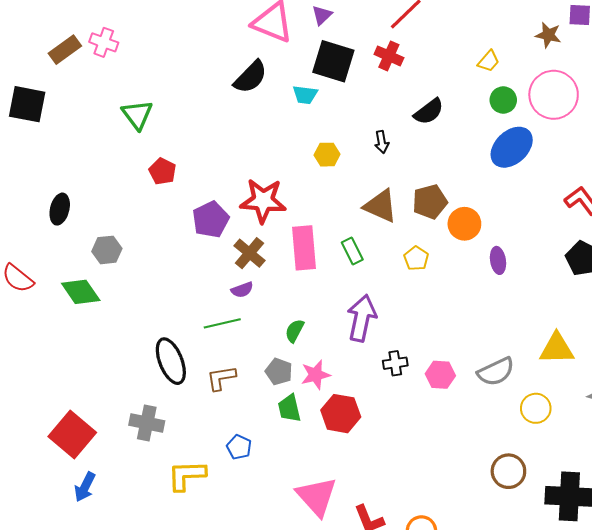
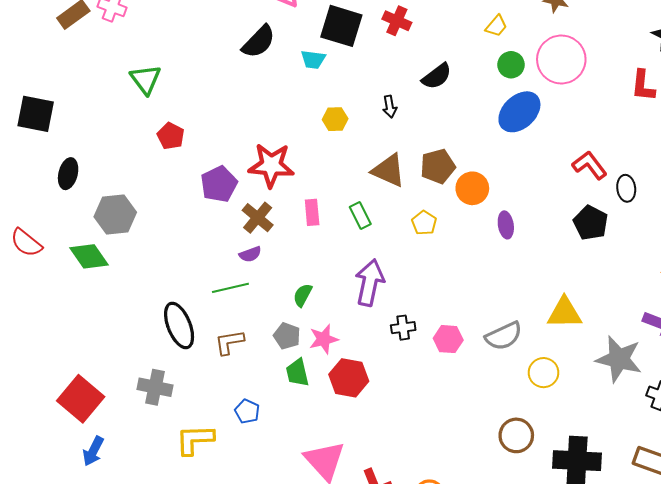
black square: (27, 104) -> (36, 114), moved
pink rectangle: (304, 248) -> (312, 212), size x0.6
gray hexagon: (107, 250) -> (115, 214), size x1.4

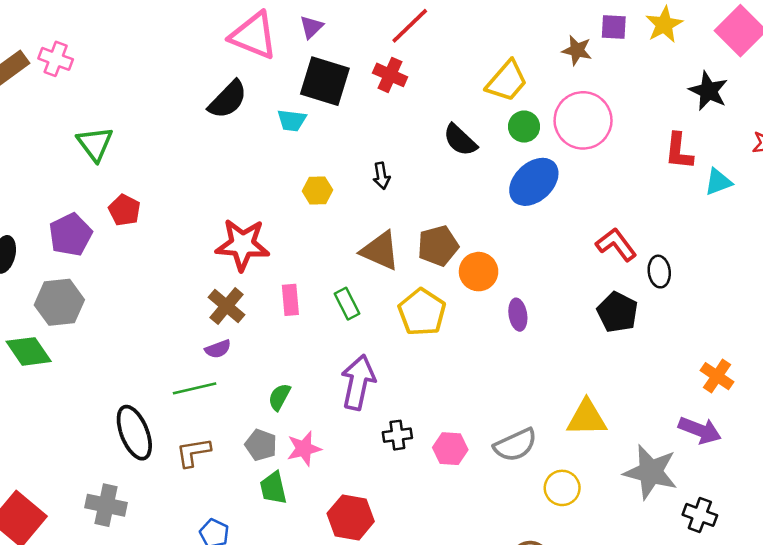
yellow trapezoid: (496, 26) -> (507, 81), size x1.6
black semicircle: (437, 76) -> (460, 140), moved, turned 80
purple pentagon: (219, 184) -> (70, 235), moved
yellow pentagon: (424, 223) -> (422, 312), size x1.6
red hexagon: (349, 378) -> (351, 517), moved

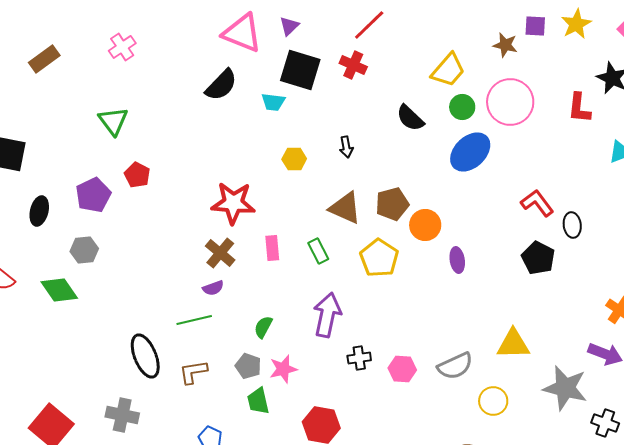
pink cross: (56, 59) -> (122, 47), moved, turned 36
red L-shape: (679, 151) -> (579, 108), moved
gray hexagon: (59, 302) -> (84, 250), size x0.7

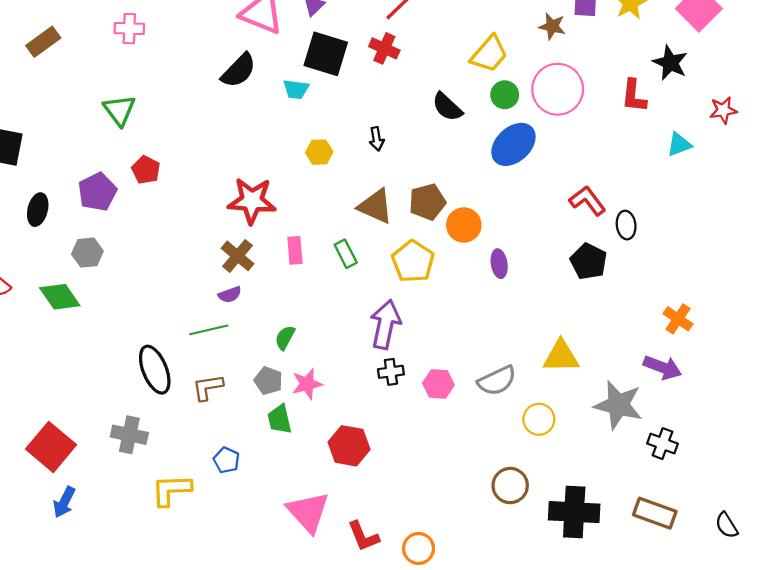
pink cross: (122, 47) -> (129, 29), turned 36
purple arrow: (327, 315) -> (385, 324), moved

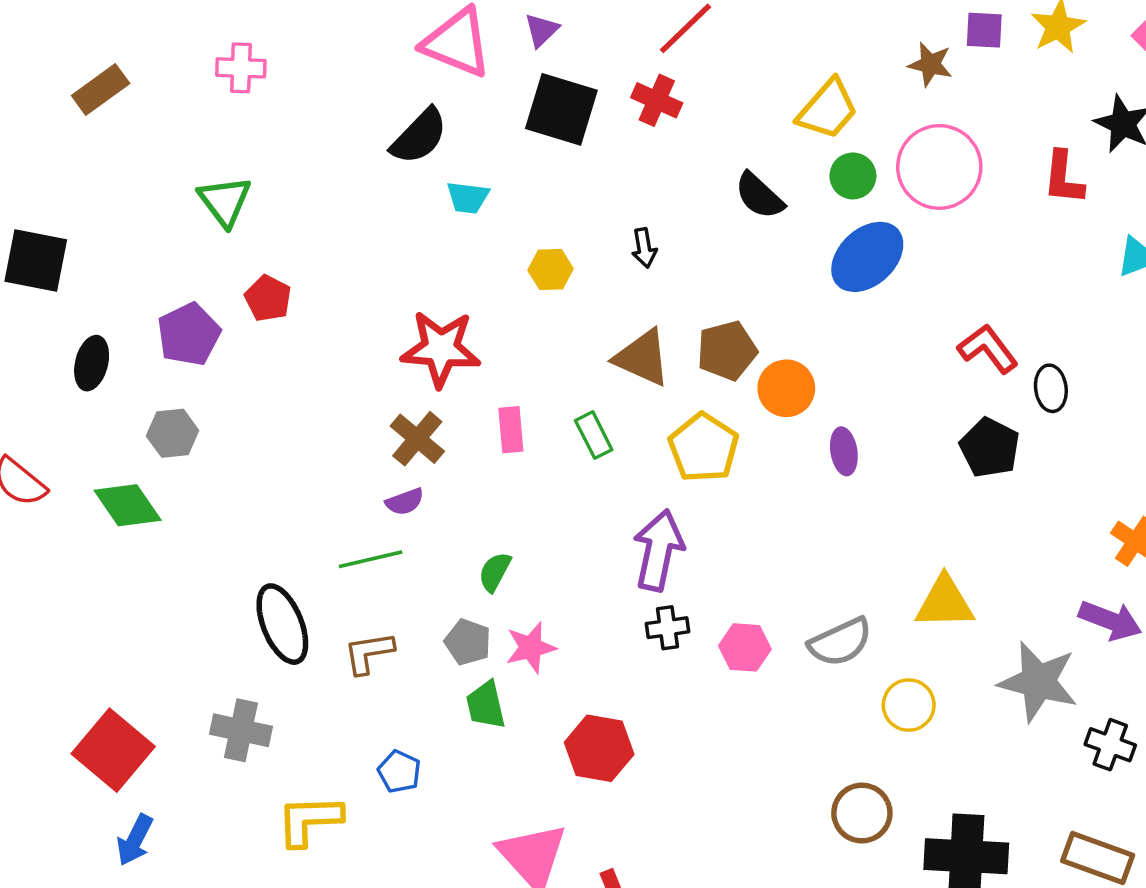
cyan trapezoid: (296, 89) -> (468, 198), moved

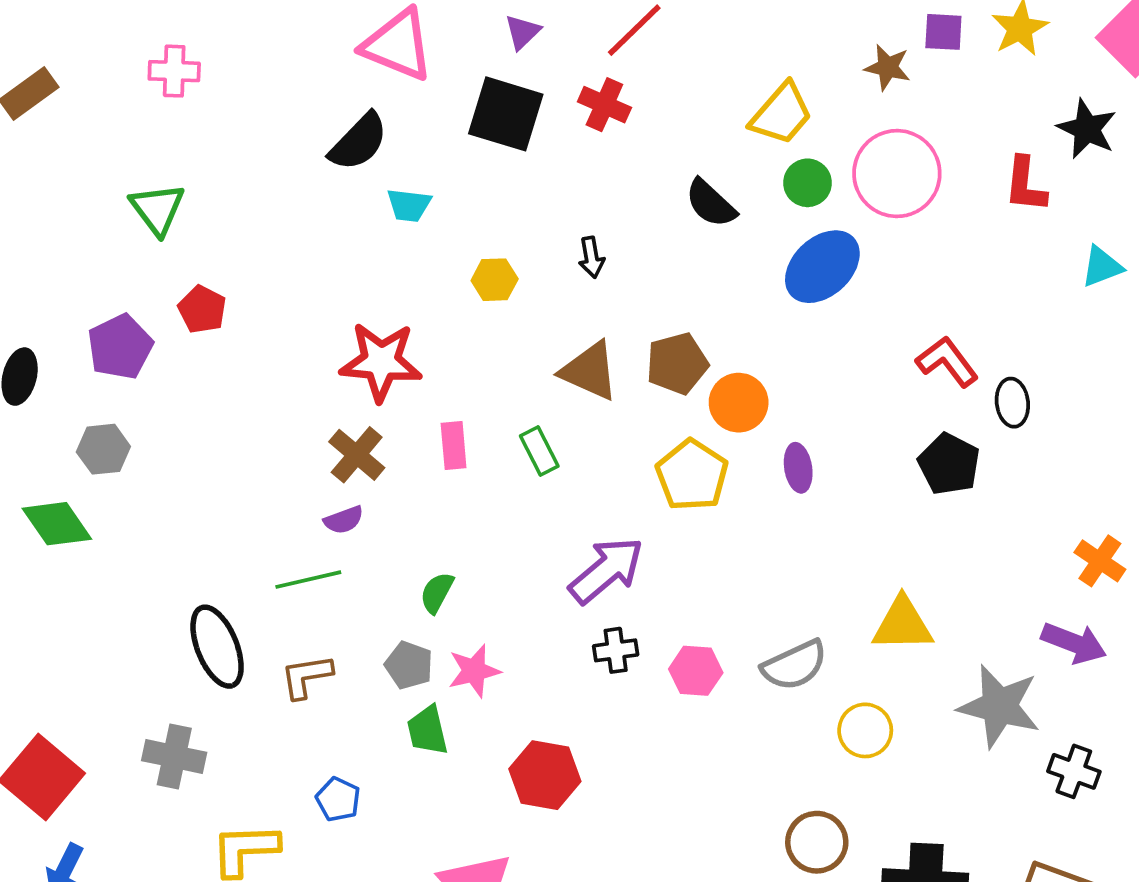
purple triangle: (542, 30) -> (523, 32), moved
yellow pentagon: (704, 448) -> (692, 475), moved
purple arrow: (659, 550) -> (606, 570), turned 38

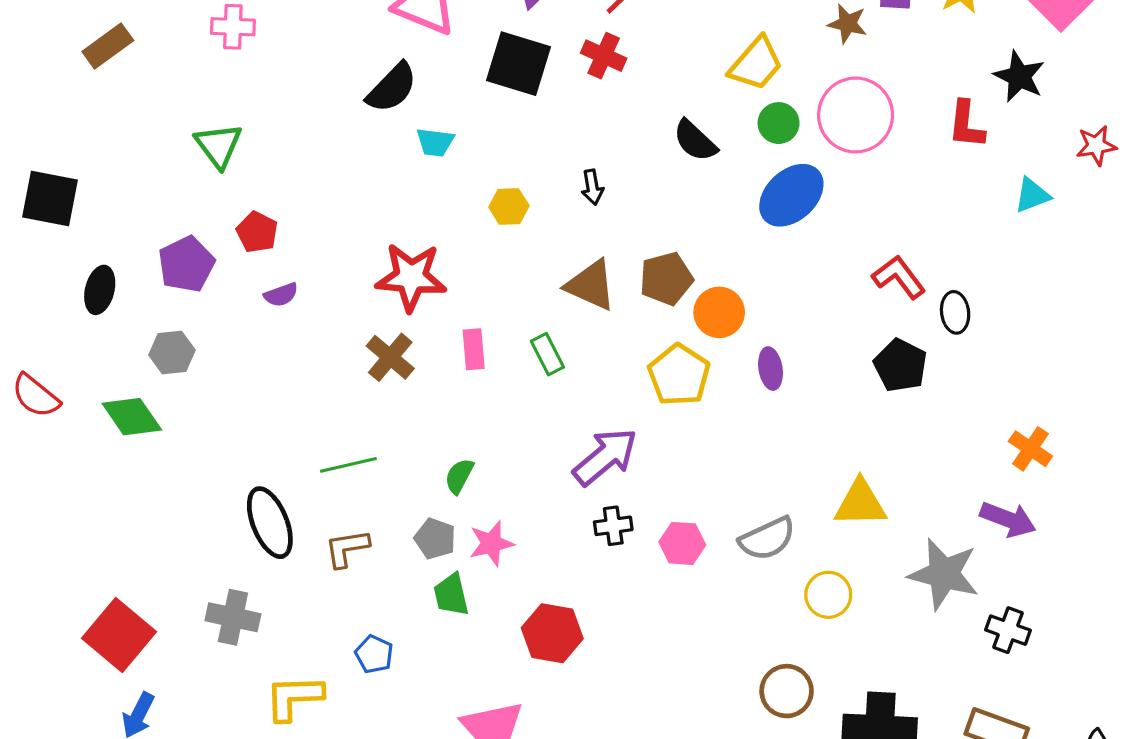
purple semicircle: (344, 520) -> (281, 295), moved

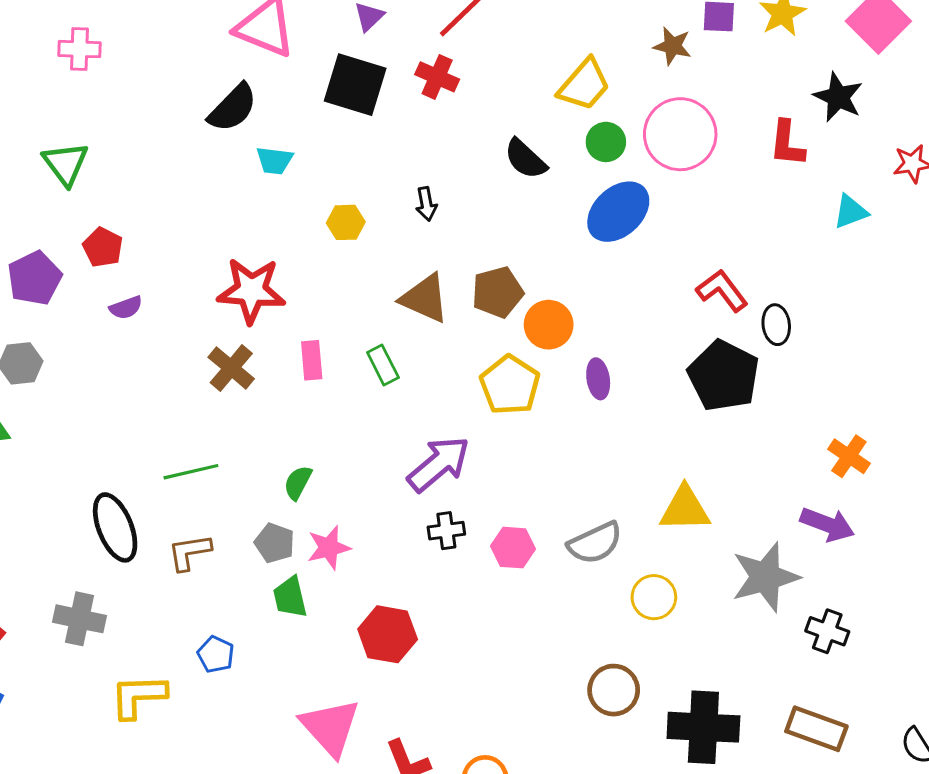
black pentagon: (900, 365) -> (724, 376), size x1.4
gray star: (944, 574) -> (765, 577), turned -30

